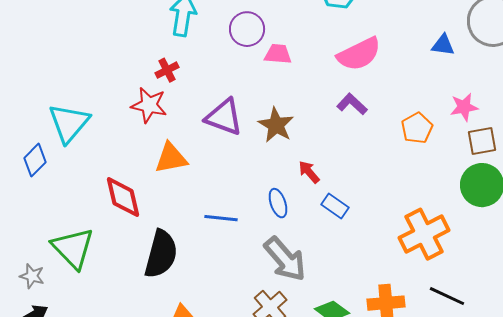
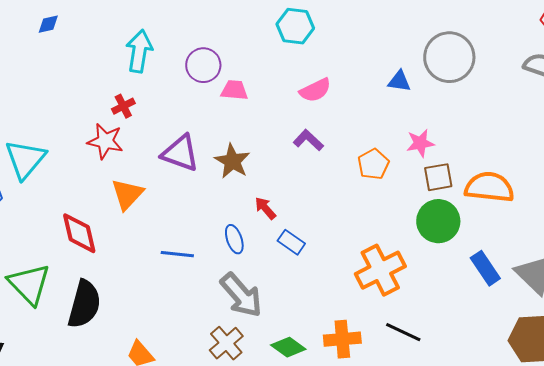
pink semicircle: (359, 54) -> (315, 90), size x0.7
orange triangle: (171, 158) -> (127, 194), turned -36
black semicircle: (161, 254) -> (84, 304), moved

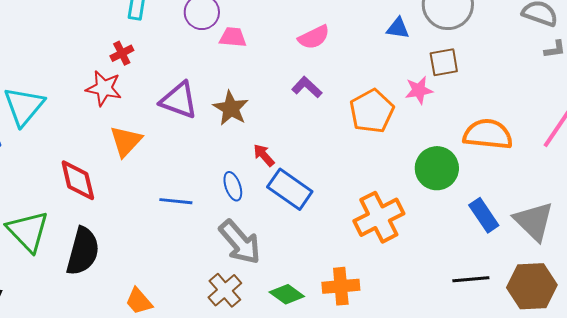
orange pentagon: (373, 164) -> (372, 111), size x1.4
brown square: (438, 177) -> (444, 62), moved
blue rectangle: (291, 242) -> (290, 189), size x1.6
black line: (403, 332) -> (471, 279), moved, turned -30

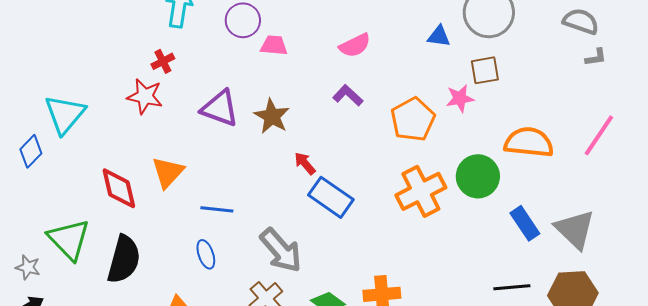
orange triangle: (126, 141) -> (168, 172), moved
blue ellipse: (233, 186) -> (206, 254), moved
orange cross: (379, 217) -> (421, 191), moved

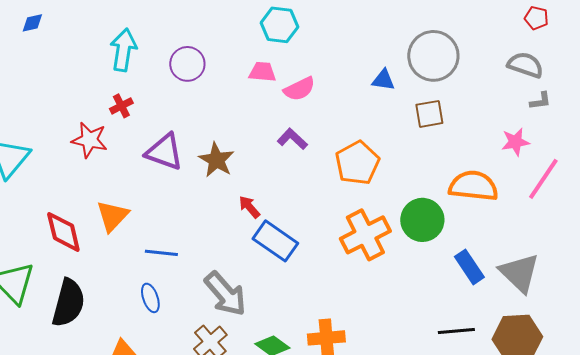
pink trapezoid: (274, 45) -> (262, 72), moved
red cross: (163, 61) -> (121, 106), moved
pink star: (460, 98) -> (515, 142), moved

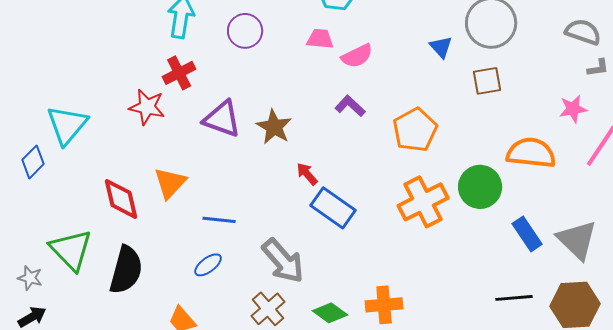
blue triangle: (383, 80) -> (441, 47), turned 40
red cross: (121, 106) -> (179, 73), size x1.4
blue ellipse: (150, 298) -> (208, 265), turned 72

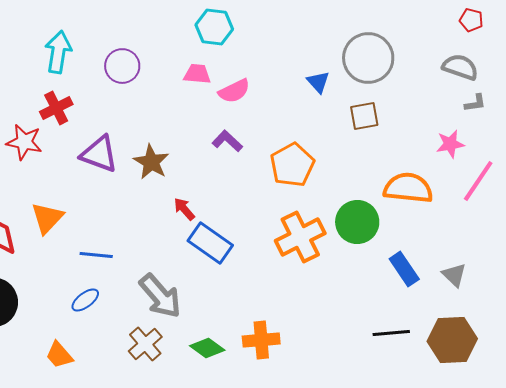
gray triangle: (577, 240) -> (454, 275), size x0.6

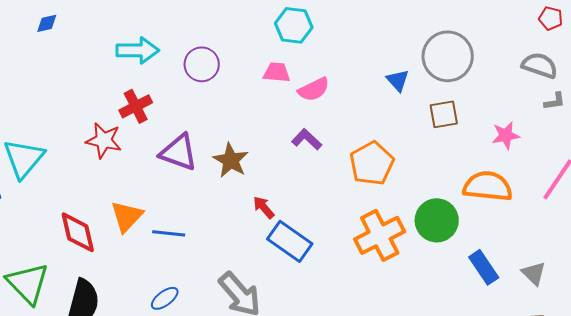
cyan arrow: (58, 52) -> (138, 50), turned 81
pink star: (450, 144) -> (506, 135), moved
blue line: (96, 255) -> (169, 233), moved

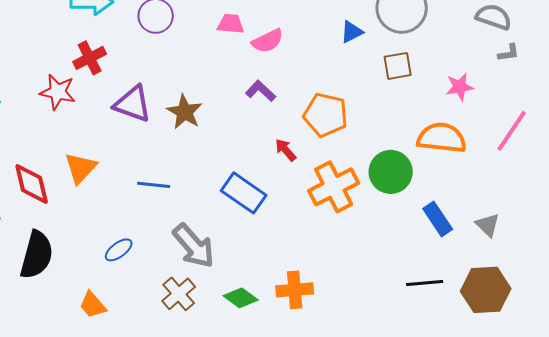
blue triangle: (398, 80) -> (352, 32), turned 45
orange pentagon: (372, 163) -> (326, 115), turned -30
red arrow: (264, 207) -> (286, 150), moved
blue line: (169, 233) -> (154, 185), moved

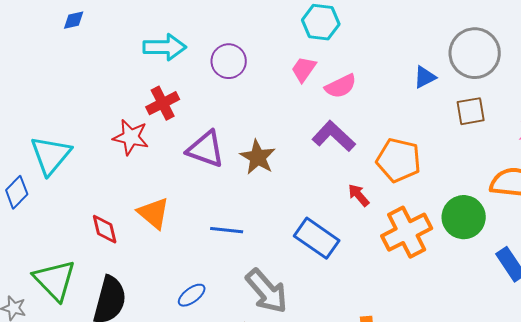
pink trapezoid: (231, 24) -> (304, 69), turned -60
purple L-shape: (261, 91) -> (334, 136), size x1.4
orange triangle: (81, 168) -> (154, 213), turned -33
red diamond: (32, 184) -> (105, 229), size x0.7

